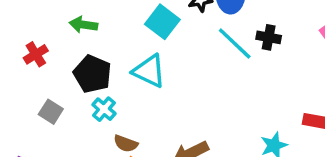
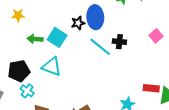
green arrow: (83, 25) -> (35, 39), moved
black pentagon: (92, 74) -> (19, 71), turned -30

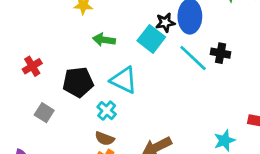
cyan square: (57, 37) -> (151, 39), moved
cyan cross: (27, 91) -> (107, 111), moved

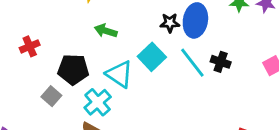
cyan square: (151, 39) -> (152, 57), moved
cyan cross: (107, 111) -> (98, 102), size x1.4
gray square: (44, 113) -> (51, 96), moved

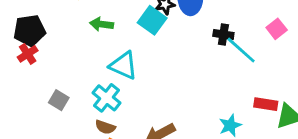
cyan square: (152, 57) -> (152, 20), moved
cyan line: (192, 63) -> (241, 50), moved
black pentagon: (73, 69) -> (29, 30), moved

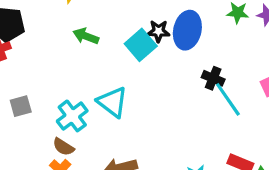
cyan triangle: (123, 66) -> (112, 102), moved
gray square: (59, 100) -> (21, 106), turned 30

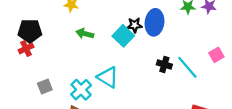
black cross: (213, 78) -> (164, 64), moved

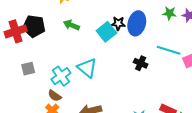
black pentagon: (30, 31) -> (34, 26), moved
red cross: (26, 49) -> (16, 31), size x1.5
cyan line: (187, 67) -> (169, 50), moved, turned -40

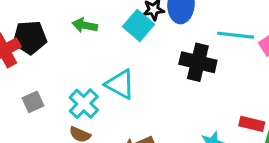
black cross: (141, 63) -> (198, 62), size x1.6

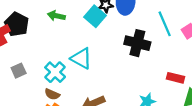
cyan line: (236, 35) -> (165, 24), turned 60
black pentagon: (30, 37) -> (17, 24), turned 30
red rectangle: (252, 124) -> (175, 78), moved

